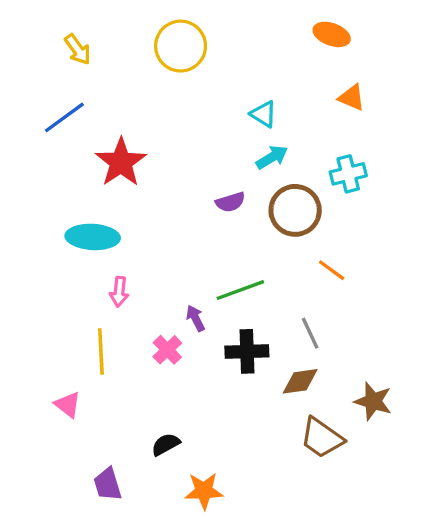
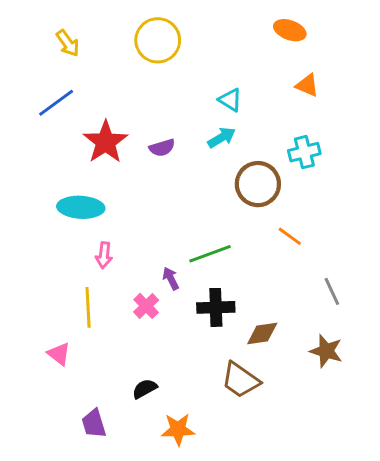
cyan arrow: (272, 157) -> (222, 138), moved
purple semicircle: (230, 202) -> (162, 148), moved
gray line: (310, 333) -> (332, 291), moved
brown trapezoid: (322, 438) -> (240, 380), moved

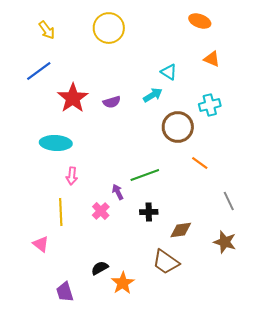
cyan triangle: (230, 100) -> (169, 72), moved
black cross: (216, 307) -> (149, 212), size x0.7
orange star: (178, 429) -> (123, 283), moved, turned -30

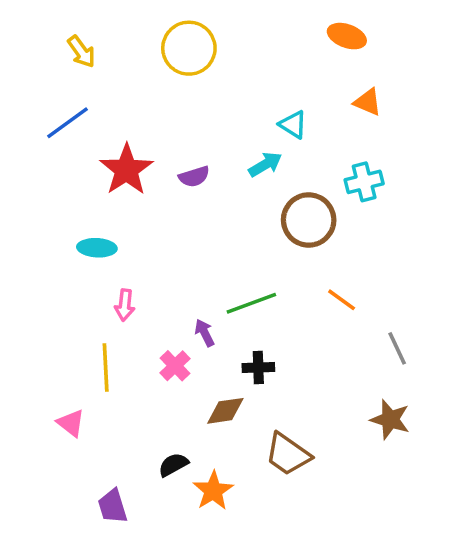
cyan ellipse: (56, 143) -> (97, 248), size x0.7
orange line: (200, 163) -> (342, 300), moved
brown diamond: (181, 230) -> (225, 411), moved

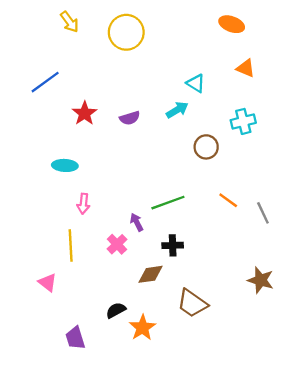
yellow arrow: (81, 52) -> (69, 22), moved
red star: (126, 170) -> (85, 113), size x0.7
brown circle: (309, 220) -> (206, 147), size x0.7
gray line: (397, 348) -> (263, 213), moved

